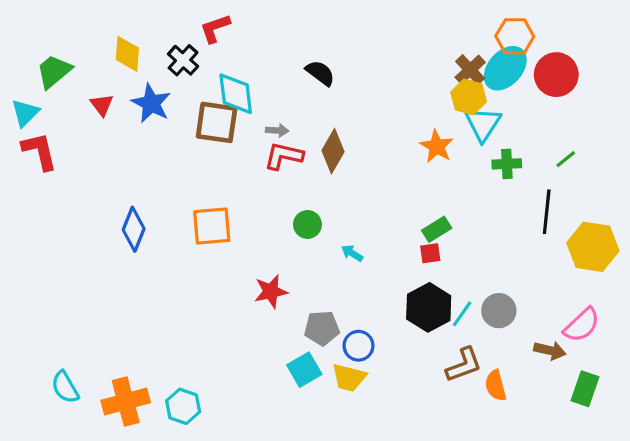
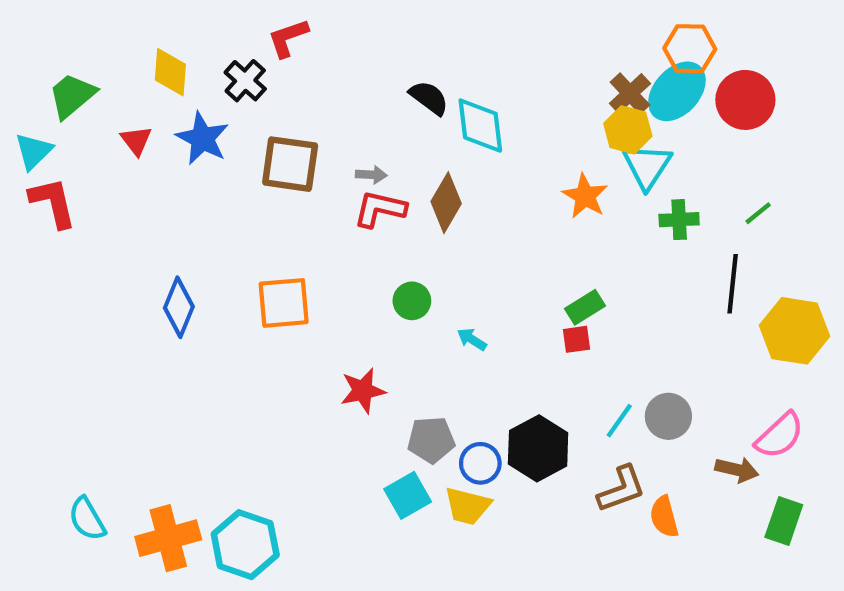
cyan diamond: (236, 94) -> (480, 126), moved
black hexagon: (429, 307) -> (538, 448), moved
cyan hexagon: (183, 406) -> (245, 545), size x1.4

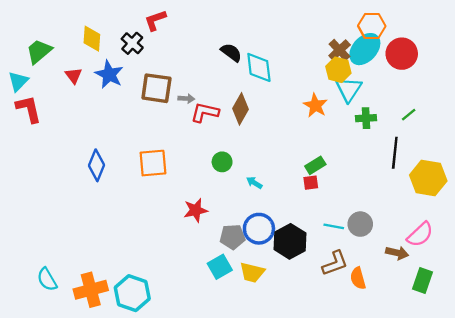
gray arrow: (371, 175) -> (186, 99), moved
cyan line: (619, 421) -> (334, 226), turned 66
blue circle: (480, 463) -> (259, 229), moved, size x1.4

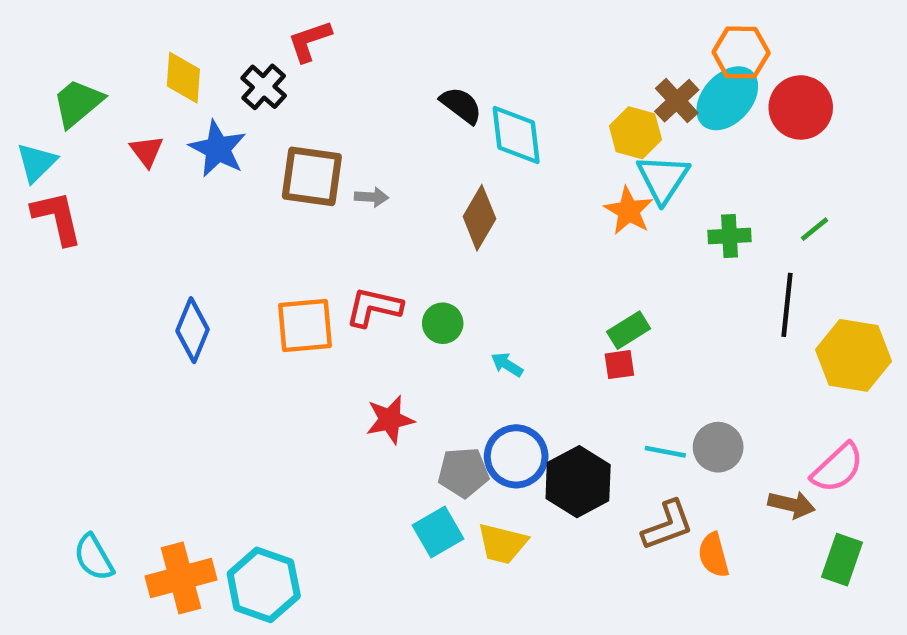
yellow hexagon: (338, 70) -> (635, 133), moved
cyan triangle: (349, 89) -> (663, 179), moved
red L-shape: (205, 112) -> (374, 307), moved

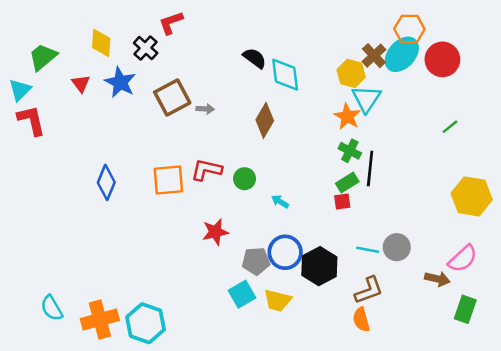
brown square: (312, 176) -> (172, 97), turned -36
green cross: (730, 236) -> (350, 151), moved, turned 30
black line: (787, 305) -> (370, 169), moved
orange semicircle: (714, 555) -> (361, 319), moved

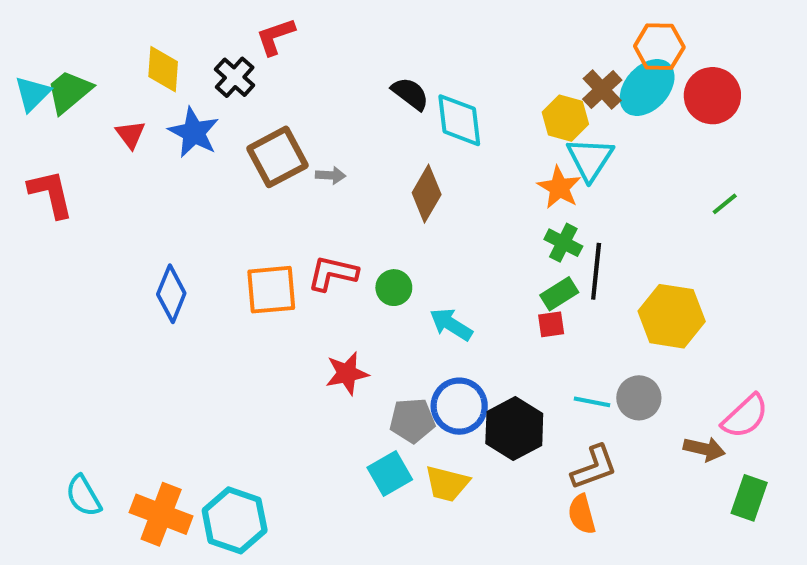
cyan triangle: (20, 90) -> (32, 94), moved
yellow hexagon: (472, 196) -> (672, 316), moved
cyan arrow: (280, 202) -> (451, 324), size x1.5
orange cross: (100, 319) -> (161, 514), turned 36

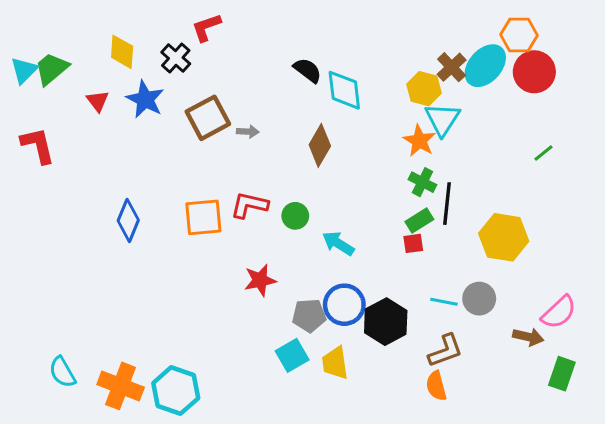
orange hexagon: (659, 47) -> (519, 35), moved
yellow trapezoid: (447, 484) -> (335, 363), turned 68

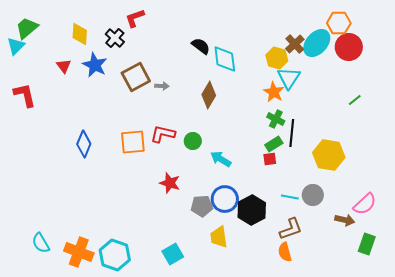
green trapezoid: (52, 69) -> (27, 28), moved
red star: (260, 280) -> (170, 183), turned 30
cyan square: (292, 355) -> (173, 254), moved

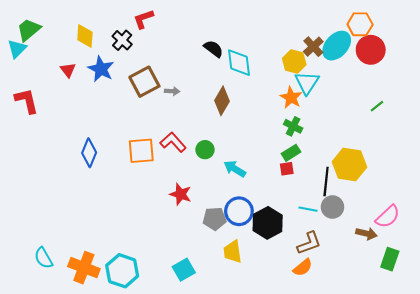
black line: (292, 133) -> (326, 182), moved
red L-shape: (163, 134) -> (173, 142), turned 35
orange semicircle: (285, 252) -> (303, 268), turned -114

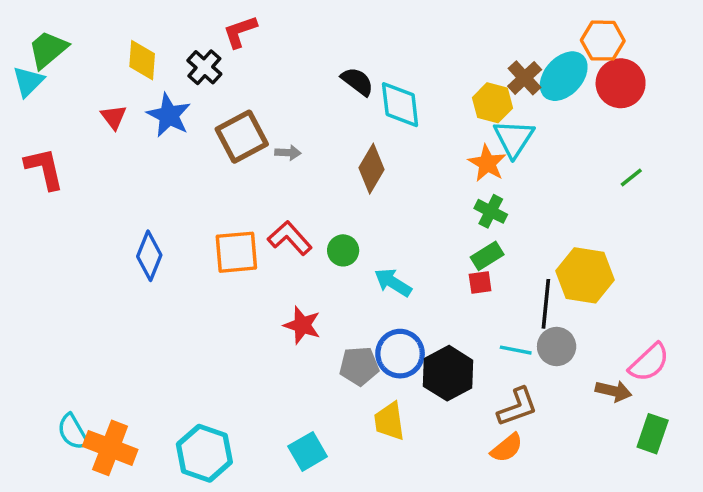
orange cross: (84, 268) -> (110, 448), moved

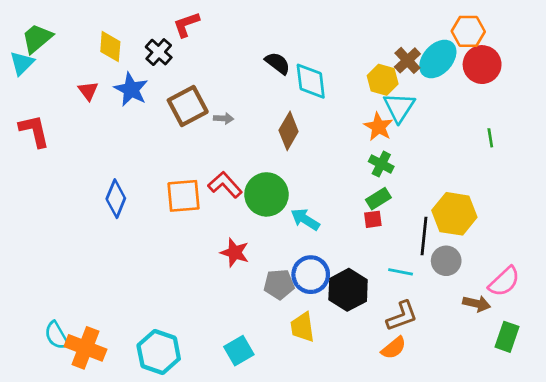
green line: (631, 178) -> (490, 138), turned -60
green circle: (343, 250) -> (266, 194), size x1.8
gray circle: (557, 346) -> (446, 261), moved

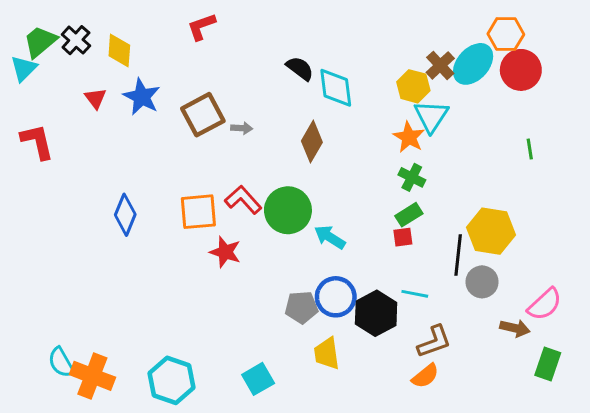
black cross: (159, 52) -> (76, 40), moved
red star: (235, 252) -> (225, 252), moved
cyan line: (401, 272) -> (415, 294), moved

